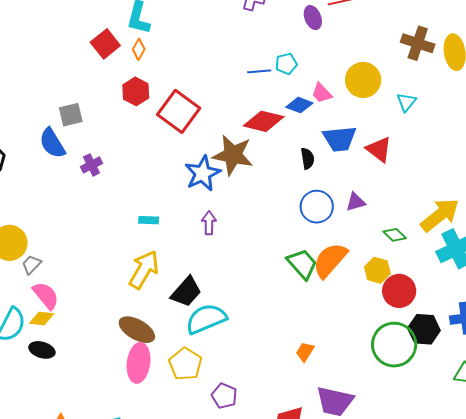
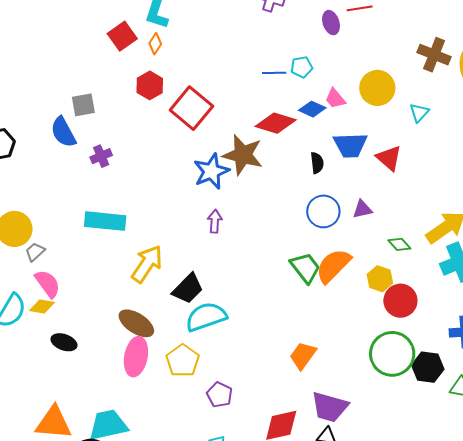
cyan rectangle: (149, 220) -> (105, 221), moved, size x2.0
black hexagon: (424, 329) -> (428, 367), moved
black ellipse: (42, 350) -> (64, 342), moved
orange trapezoid: (305, 352) -> (303, 356), size x1.4

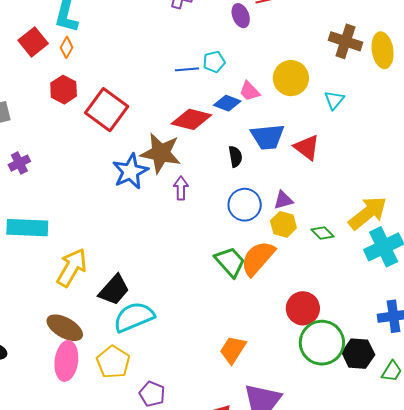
purple arrow: (215, 221) -> (181, 188), moved
yellow hexagon: (380, 279) -> (283, 224), moved
red circle: (400, 301) -> (303, 308), moved

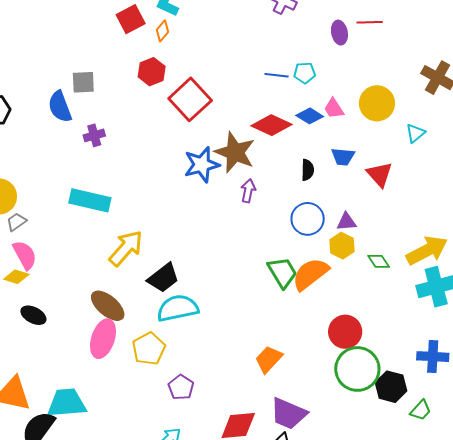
blue trapezoid: (267, 137) -> (343, 157), size x0.7

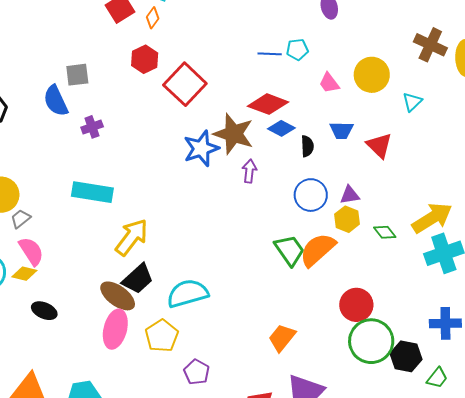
blue diamond: (310, 116) -> (281, 128), moved
black trapezoid: (163, 278) -> (138, 279), moved

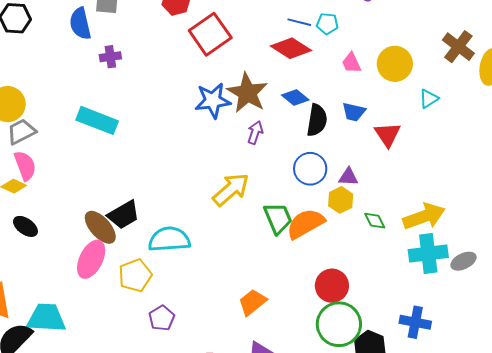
red diamond: (268, 104) -> (291, 48), moved
black semicircle: (307, 146) -> (317, 120), size x1.5
gray trapezoid: (21, 219) -> (21, 132), size x1.4
yellow arrow: (132, 237) -> (231, 189), moved

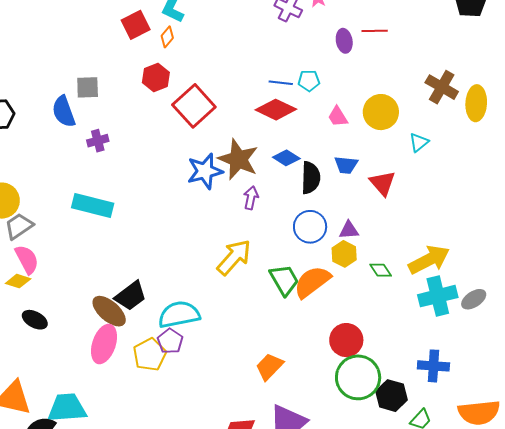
purple pentagon: (162, 318) -> (170, 341), moved

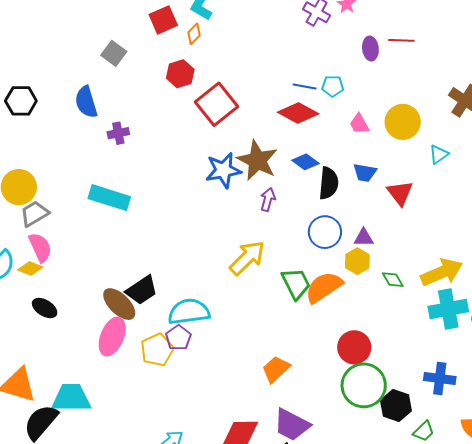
gray square: (88, 87) -> (114, 53), moved, turned 35

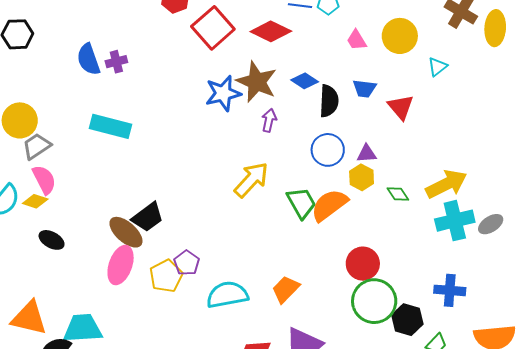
blue semicircle: (86, 102) -> (88, 59), moved
red diamond: (298, 113) -> (271, 31), moved
cyan semicircle: (189, 312) -> (227, 295), moved

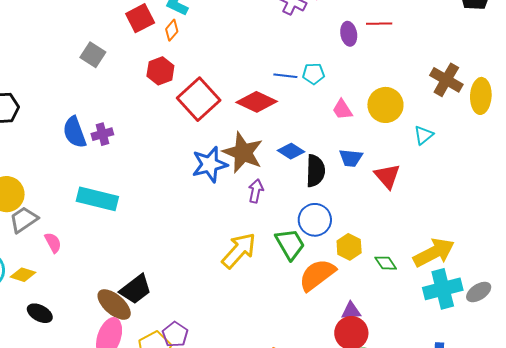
purple triangle: (367, 154) -> (351, 311), moved
pink semicircle: (44, 180) -> (53, 243), moved, size x0.7
green trapezoid: (301, 203) -> (290, 244), moved

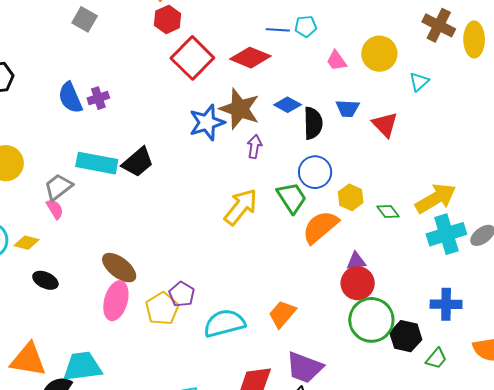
red hexagon: (160, 71) -> (168, 19), moved
gray trapezoid: (24, 220) -> (58, 187), moved
black trapezoid: (136, 289) -> (138, 162), moved

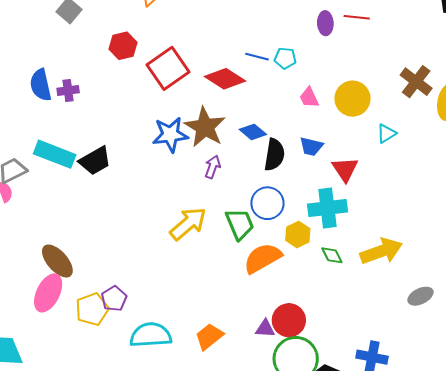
red hexagon: (168, 19) -> (123, 46), moved
cyan cross: (446, 234) -> (328, 208), moved
purple triangle: (356, 261) -> (265, 328), moved

